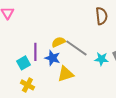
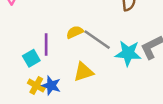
blue star: (52, 58) -> (51, 86), moved
cyan star: (101, 59) -> (128, 53), size x1.5

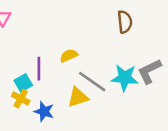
gray line: (97, 40) -> (92, 82), moved
yellow cross: (36, 86) -> (21, 99), moved

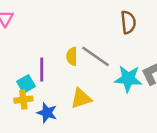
yellow semicircle: (69, 56) -> (72, 56), turned -66
gray line: (92, 82) -> (95, 56), moved
yellow cross: (21, 99) -> (23, 100), turned -36

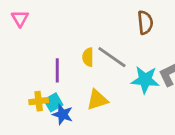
cyan square: (26, 84) -> (53, 102), moved

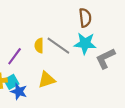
purple line: (57, 70) -> (15, 56), turned 36
cyan star: (145, 80) -> (85, 43), moved

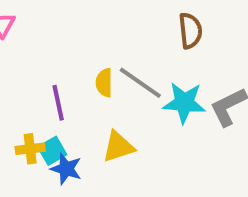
cyan star: (85, 43) -> (184, 103), moved
purple line: (15, 56) -> (58, 103), turned -48

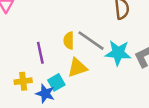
yellow triangle: (118, 147) -> (77, 68), moved
cyan square: (52, 151) -> (56, 82), moved

